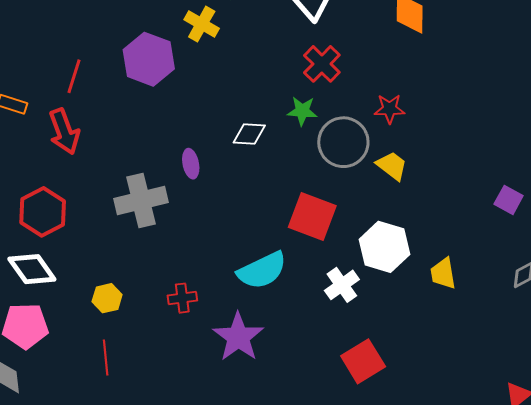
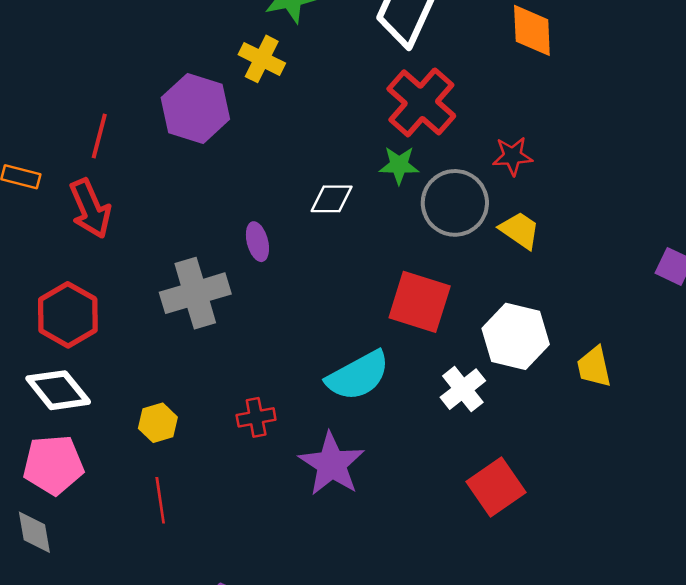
red cross: (322, 64) -> (421, 102), size x1.4

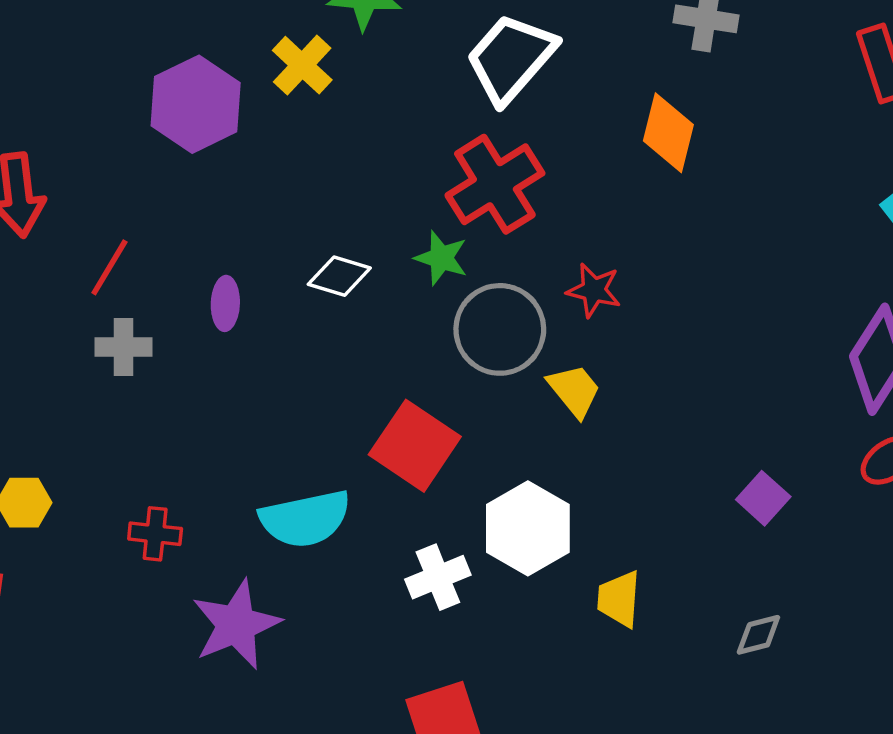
red line: (99, 136) -> (109, 267), moved
gray cross: (195, 293) -> (124, 347), size x0.6

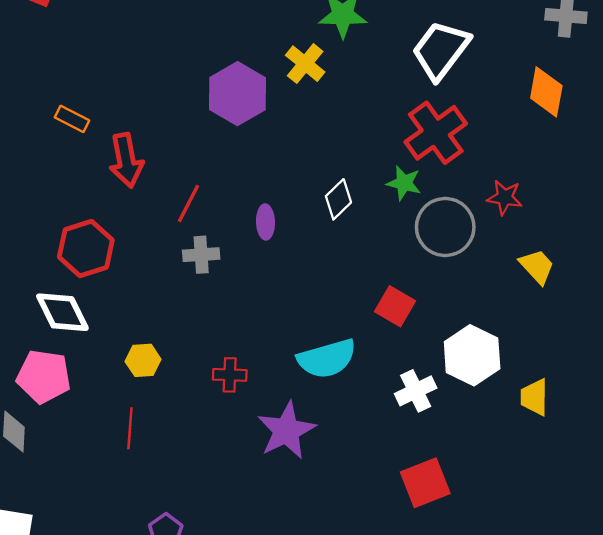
white diamond: (339, 276) -> (338, 199), turned -57
yellow trapezoid: (574, 390) -> (537, 266), moved
red square: (415, 446) -> (395, 306), size x0.7

